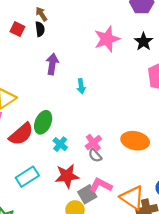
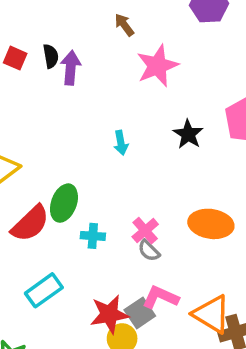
brown arrow: (41, 14) -> (124, 25), moved
black star: (143, 42) -> (188, 134), moved
purple arrow: (52, 64) -> (71, 68), moved
cyan cross: (60, 144) -> (93, 236), turned -32
red star: (67, 176) -> (109, 314), moved

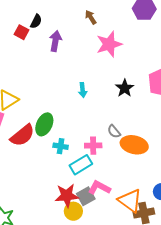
black semicircle: (51, 56) -> (36, 21), moved, turned 32
pink cross: (145, 231) -> (93, 146), turned 35
gray semicircle: (149, 251) -> (114, 131), moved
cyan rectangle: (44, 290) -> (81, 165), moved

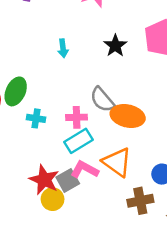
gray semicircle: (114, 131) -> (102, 100), size x1.5
cyan rectangle: (81, 165) -> (78, 141), moved
red star: (67, 196) -> (44, 180), turned 30
orange triangle: (130, 201) -> (117, 162), moved

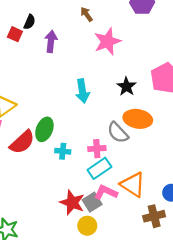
cyan arrow: (63, 48) -> (82, 91), size x1.5
orange ellipse: (128, 116) -> (138, 119), moved
yellow circle: (53, 199) -> (87, 226), moved

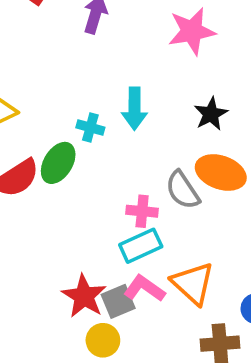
cyan cross: (63, 151) -> (90, 127), moved

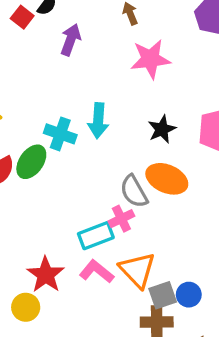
cyan cross: (90, 127) -> (60, 134), size x1.4
pink cross: (142, 211) -> (121, 219), moved, turned -35
gray square: (118, 301) -> (163, 295), moved
yellow circle: (103, 340) -> (26, 307), moved

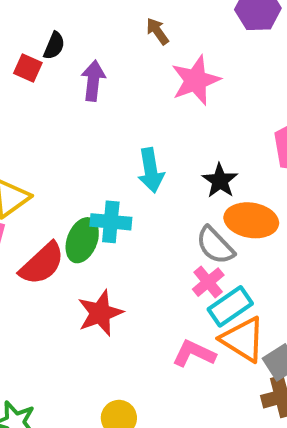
black star: (162, 129) -> (220, 181), moved
cyan cross: (60, 134) -> (111, 222), moved
cyan rectangle: (96, 236) -> (230, 306), moved
red star: (46, 275) -> (100, 313), moved, turned 30

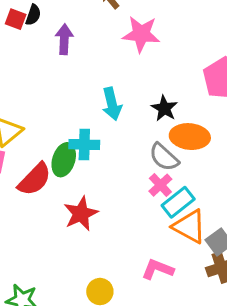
red square: (28, 68) -> (16, 19), moved
pink star: (196, 80) -> (141, 34), turned 30
pink L-shape: (194, 354) -> (158, 269), moved

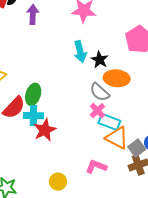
cyan arrow: (112, 104) -> (80, 52), moved
cyan cross: (84, 145) -> (33, 116), moved
cyan rectangle: (178, 202) -> (109, 122), turned 60

